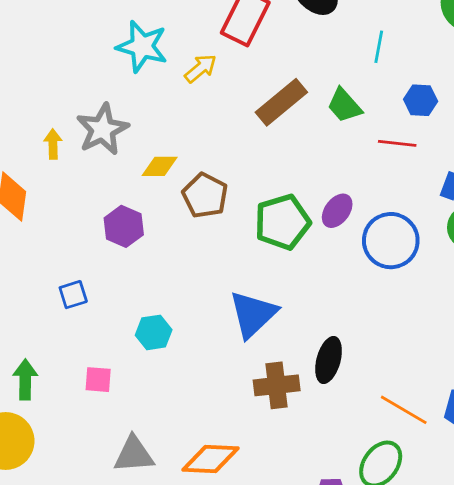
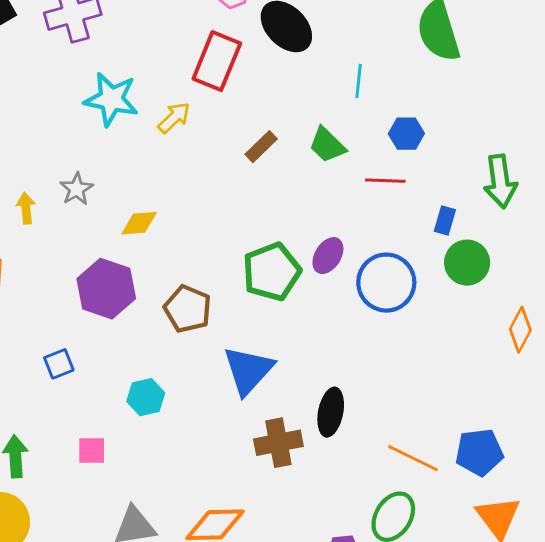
brown rectangle: (281, 102) -> (261, 147), size x0.6
gray star: (103, 129) -> (77, 189), size x0.6
brown pentagon: (205, 196) -> (188, 309), moved
purple hexagon: (124, 226) -> (106, 289), size x1.4

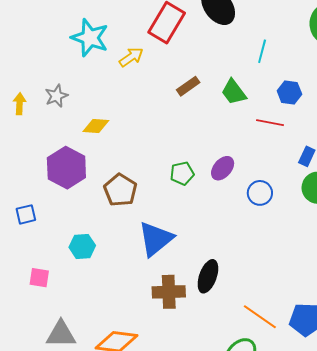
green pentagon: (272, 272) -> (182, 173), size x0.6
blue circle: (386, 283) -> (260, 193), size x0.6

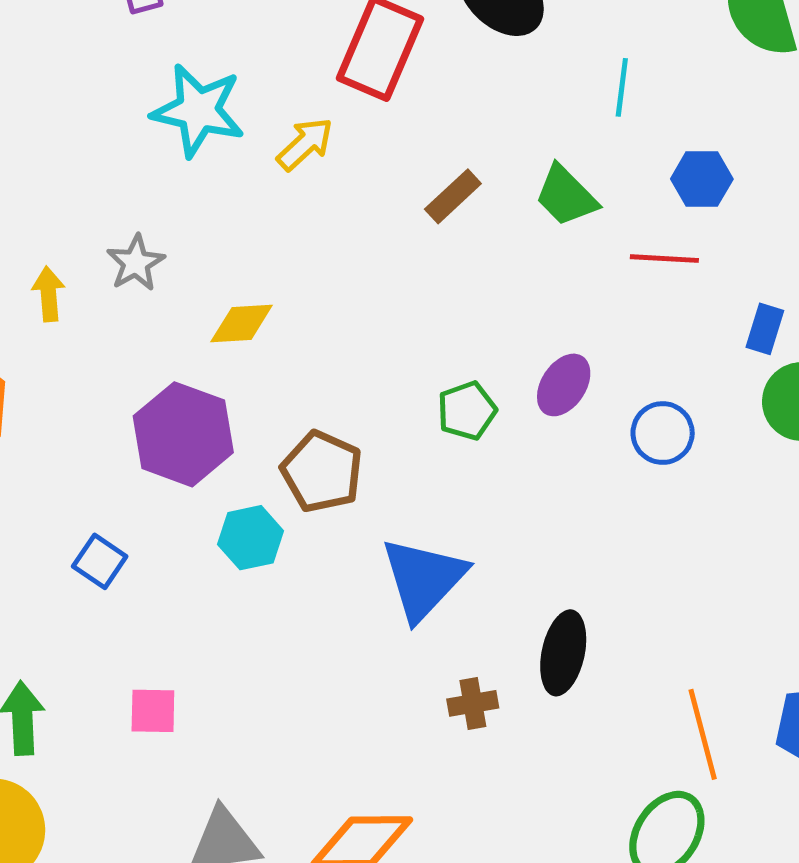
blue square: (26, 214) -> (100, 561), turned -35
cyan hexagon: (82, 246) -> (251, 538), moved
brown cross: (169, 292) -> (473, 703), size x0.6
orange line: (260, 317) -> (703, 734), turned 48

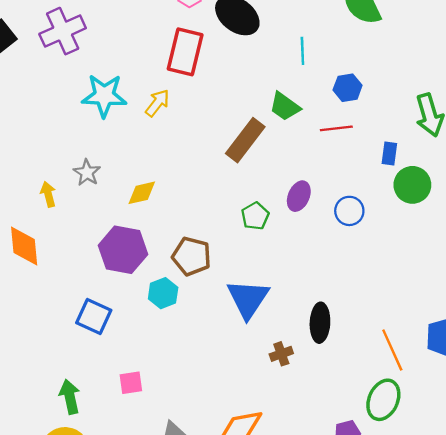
brown rectangle: (453, 196) -> (245, 140), moved, size x1.6
blue square: (100, 561) -> (94, 316), size x1.4

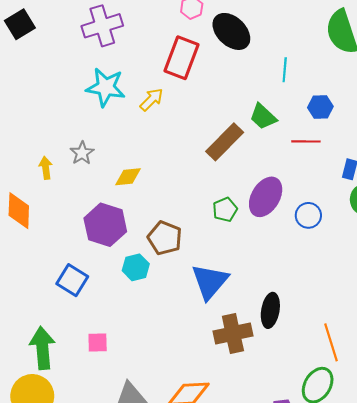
purple cross: (63, 31) -> (102, 26), moved
purple ellipse: (299, 196) -> (266, 197), size x1.5
brown cross: (281, 354) -> (233, 333), size x1.8
green arrow: (70, 397) -> (42, 348), size x1.4

